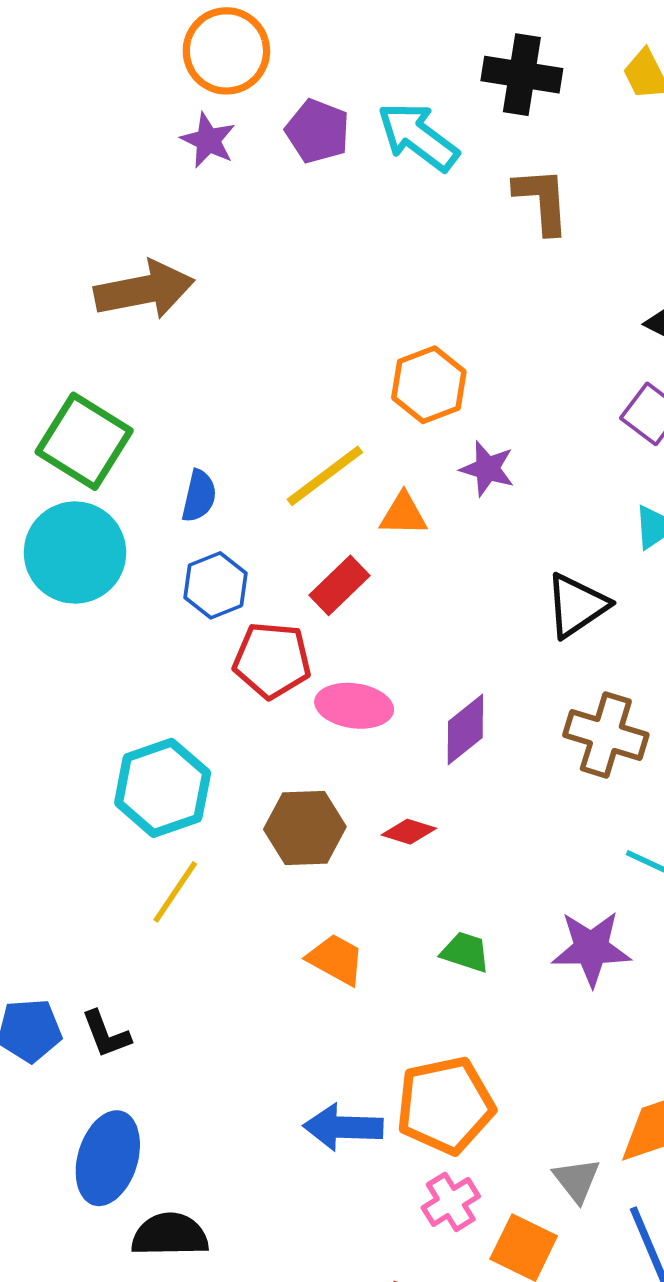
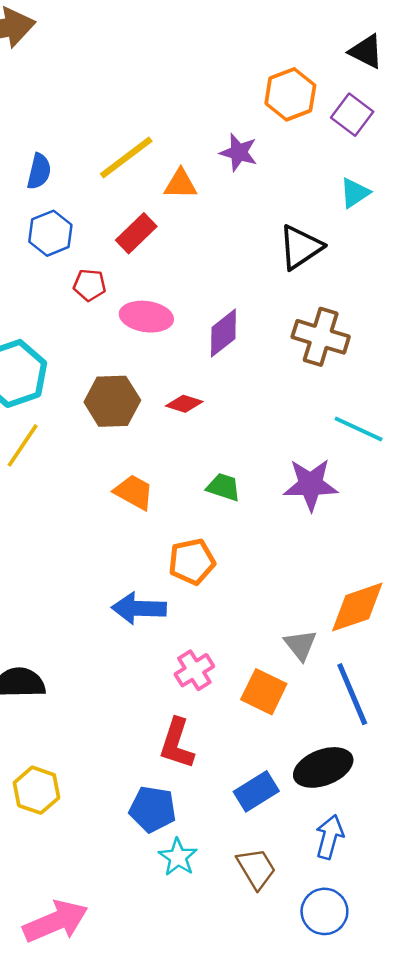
orange hexagon: (429, 385) -> (290, 94), moved
red pentagon: (272, 660) -> (90, 285), size x0.6
orange pentagon: (445, 1105) -> (192, 562), moved, size x0.7
pink cross: (451, 1202) -> (194, 670), moved

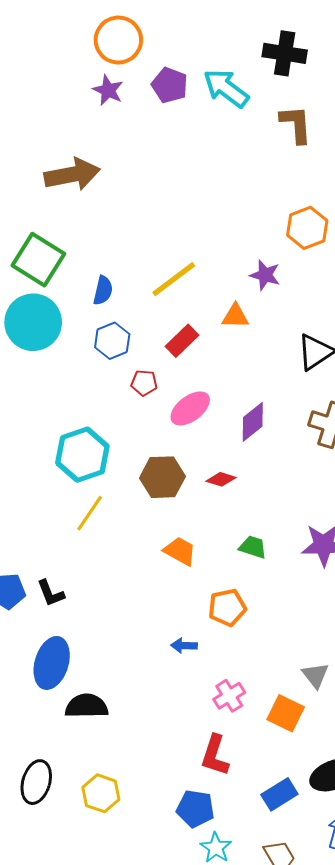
orange triangle: (180, 184) -> (235, 316), moved
pink ellipse: (146, 317) -> (190, 408), turned -45
blue arrow: (139, 608) -> (184, 646), size x0.6

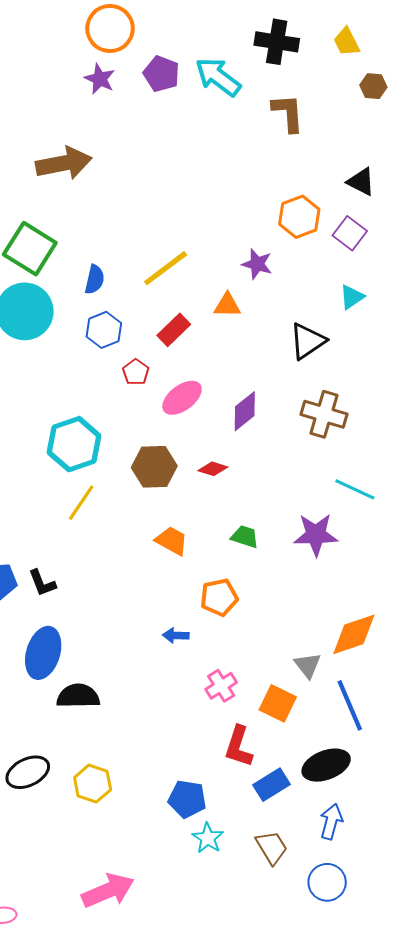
red pentagon: (144, 383) -> (136, 372), turned 30
red L-shape: (215, 755) -> (239, 747), moved
black ellipse: (36, 782) -> (28, 772), turned 48

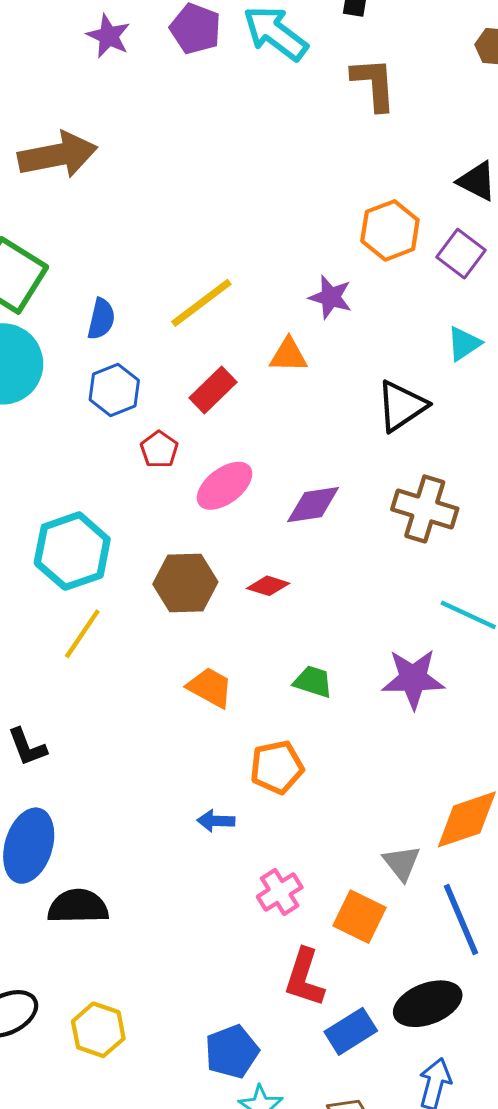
purple diamond: (245, 411) -> (313, 505), turned 30
blue pentagon: (187, 799) -> (232, 1052), turned -30

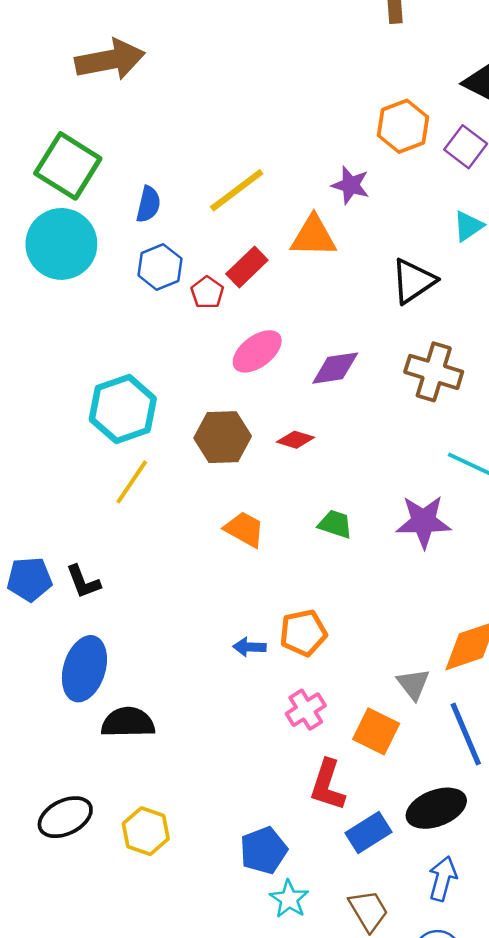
orange triangle: (288, 355) -> (313, 236), size x1.4
red pentagon: (159, 449) -> (207, 293), moved
orange pentagon: (277, 767) -> (303, 633), moved

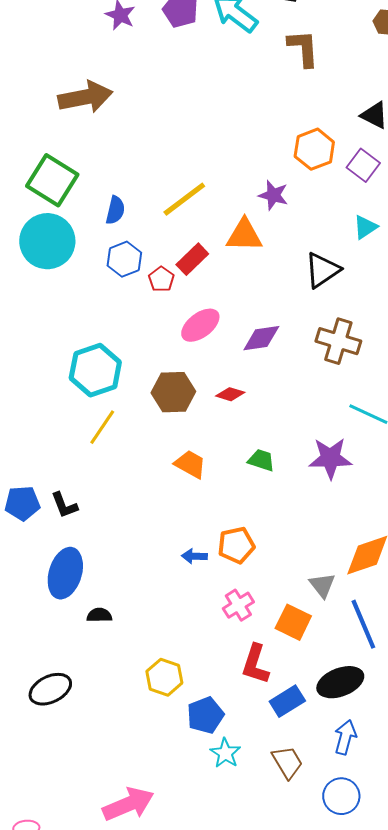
black semicircle: (128, 722) -> (99, 615), size x0.6
yellow hexagon: (146, 831) -> (164, 677), moved

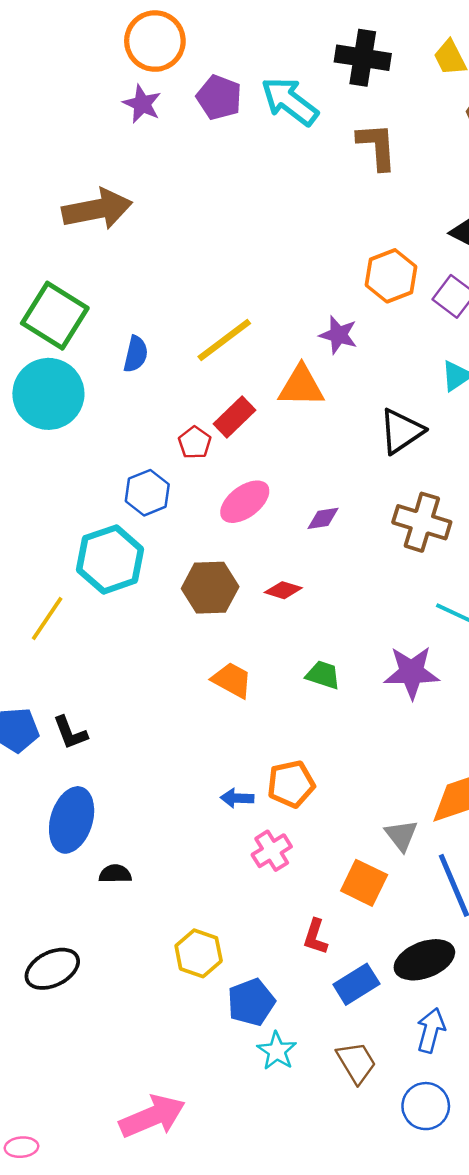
blue hexagon: (124, 259) -> (147, 493), moved
purple diamond: (261, 338) -> (323, 518), size x0.7
yellow line: (102, 427) -> (47, 618), moved
pink cross: (238, 605) -> (272, 851), moved
red L-shape: (255, 664) -> (315, 937), size x0.7

